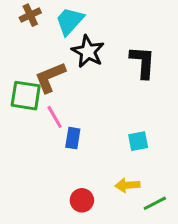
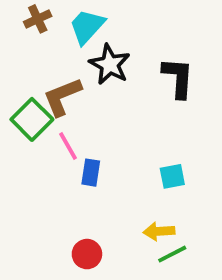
green square: (26, 96) -> (32, 119), turned 36
red circle: (82, 200) -> (87, 254), moved
green line: (155, 203) -> (172, 254), moved

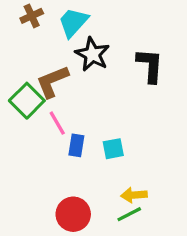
cyan square: (172, 176) -> (113, 149), moved
red circle: (87, 254) -> (73, 214), size x1.4
green line: (172, 254) -> (129, 214), moved

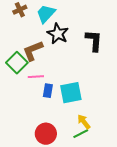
pink line: (57, 123) -> (36, 77), turned -63
cyan square: (113, 149) -> (71, 93), size x1.6
yellow arrow: (134, 195) -> (84, 122), turned 56

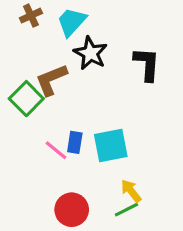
pink line: (36, 77) -> (56, 150), moved, turned 42

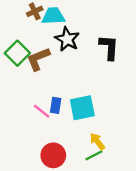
brown cross: (31, 16) -> (35, 11), moved
cyan trapezoid: (72, 22) -> (53, 16), turned 45
green square: (26, 99) -> (17, 53), moved

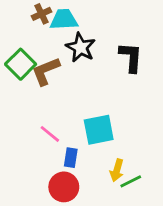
blue rectangle: (56, 105) -> (71, 158), moved
yellow arrow: (97, 141) -> (117, 170), turned -126
green line: (94, 155) -> (131, 181), moved

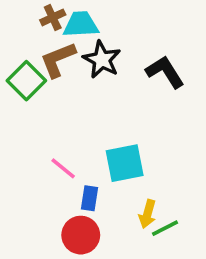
black L-shape: (131, 57) -> (165, 72), turned -36
brown L-shape: (46, 71) -> (58, 60), moved

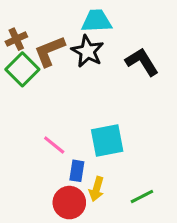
brown cross: (53, 17) -> (16, 39), moved
cyan trapezoid: (81, 24) -> (97, 21), moved
yellow arrow: (147, 214) -> (97, 189), moved

